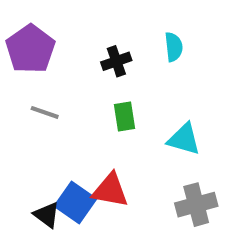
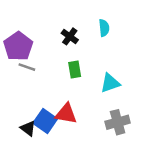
purple pentagon: (30, 49) -> (18, 46), moved
black cross: (116, 61) -> (70, 36), turned -35
cyan triangle: (184, 139) -> (110, 83), turned -35

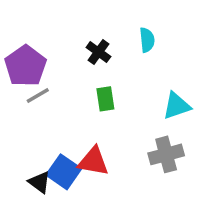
gray line: (27, 67) -> (38, 95), turned -49
cyan triangle: (110, 83) -> (177, 106), moved
gray cross: (118, 122) -> (166, 154), moved

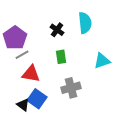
cyan semicircle: (147, 40) -> (85, 23), size x1.5
gray cross: (166, 154) -> (71, 88), moved
red triangle: (93, 161) -> (31, 74), moved

